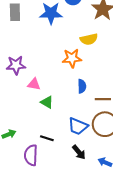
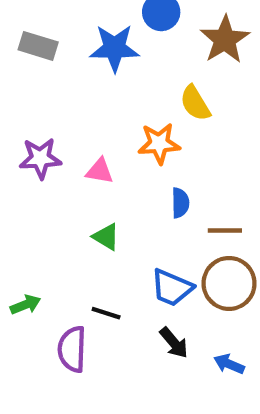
gray rectangle: (15, 12) -> (38, 46), turned -72
yellow semicircle: (89, 39) -> (195, 103), turned 72
pink triangle: (34, 84) -> (100, 171), moved

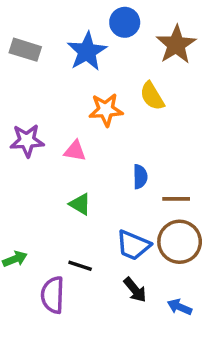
blue star: (115, 48) -> (87, 51), turned -30
orange star: (159, 143) -> (106, 110), moved

